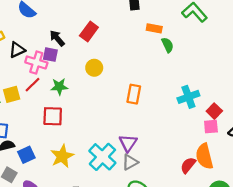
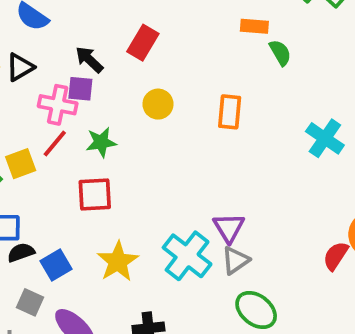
black triangle: (17, 50) -> (20, 67), moved
orange rectangle: (134, 94) -> (230, 112), moved
cyan cross: (188, 97) -> (325, 138), turned -30

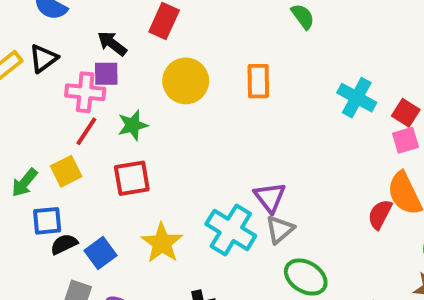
yellow circle: (158, 104) -> (186, 81), size x1.5
yellow square: (21, 164) -> (66, 171), moved

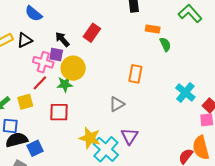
yellow circle: (186, 81) -> (73, 68), moved
gray triangle: (280, 229) -> (117, 104), moved
yellow star: (162, 243) -> (90, 138), moved, turned -30
black semicircle: (64, 244) -> (17, 140), size x1.5

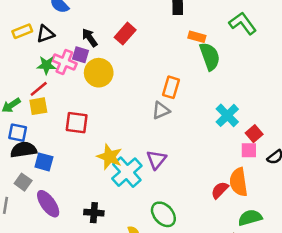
green semicircle: (165, 44) -> (210, 56), size x1.6
red line: (40, 83) -> (39, 89), moved
green star: (65, 84) -> (46, 65), moved
gray triangle: (117, 104) -> (161, 111), moved
blue square: (35, 148) -> (44, 162), turned 35

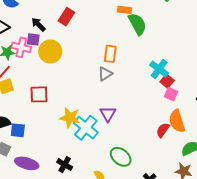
red square: (254, 134) -> (167, 81), moved
pink square: (249, 150) -> (171, 94), moved, turned 32
purple ellipse: (48, 204) -> (27, 163), turned -30
black cross: (94, 213) -> (65, 165), turned 35

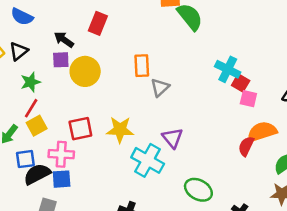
pink cross: (21, 47) -> (61, 154), moved
orange rectangle: (110, 54) -> (142, 66), moved
yellow star: (70, 118) -> (120, 130), moved
orange semicircle: (177, 121) -> (262, 132), turned 100

